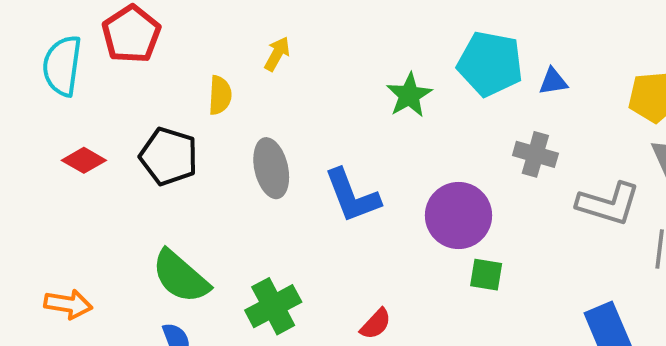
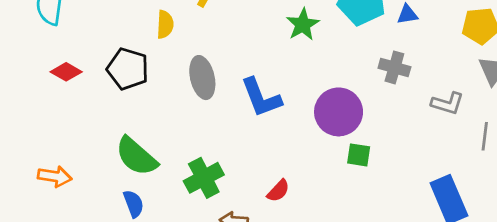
gray L-shape: (608, 204) -> (447, 103), size x0.7

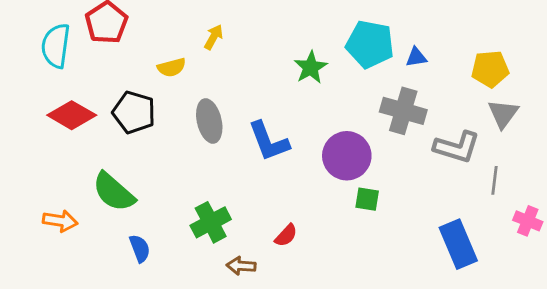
yellow semicircle: (165, 24) -> (172, 67), turned 72
gray cross: (394, 67) -> (403, 111), size x1.4
red diamond: (66, 72) -> (72, 115), size x1.5
gray L-shape: (447, 103) -> (457, 147), size x1.4
green semicircle: (136, 156) -> (114, 192), moved

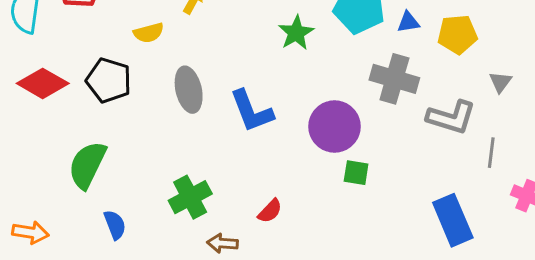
yellow pentagon: (490, 69) -> (457, 34), moved
gray triangle: (503, 114) -> (500, 82), size x0.7
green semicircle: (114, 192) -> (87, 165), turned 75
orange arrow: (60, 221) -> (30, 232), moved

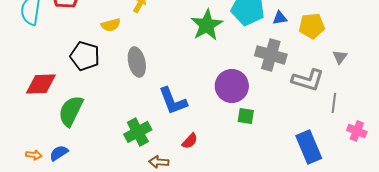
green star: (296, 33) -> (207, 25), size x1.4
red diamond: (43, 83) -> (41, 84), moved, turned -32
blue L-shape: (252, 111) -> (173, 101), moved
blue semicircle: (115, 225) -> (59, 153), moved, turned -102
orange arrow: (30, 232) -> (34, 155), size x0.7

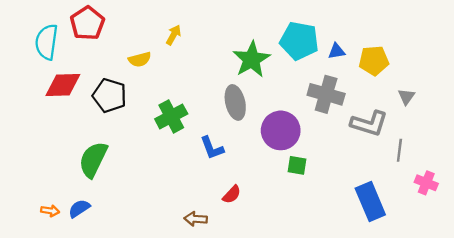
gray ellipse: (137, 62) -> (235, 102), moved
red diamond: (41, 84) -> (63, 85), moved
blue L-shape: (173, 101) -> (212, 148), size x0.7
green cross: (138, 132) -> (171, 116), moved

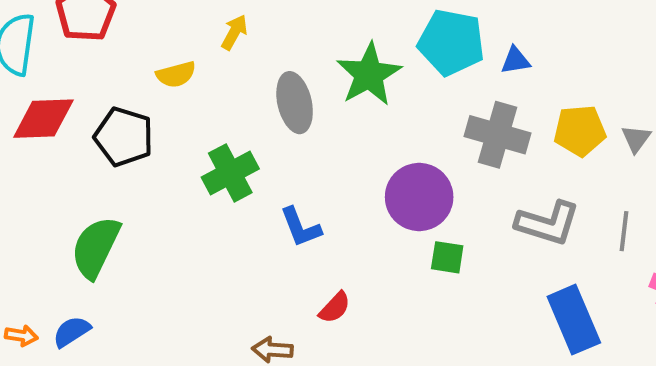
yellow pentagon: (374, 61) -> (580, 131), moved
gray ellipse: (235, 102) -> (295, 103), moved
gray L-shape: (369, 123) -> (548, 223), moved

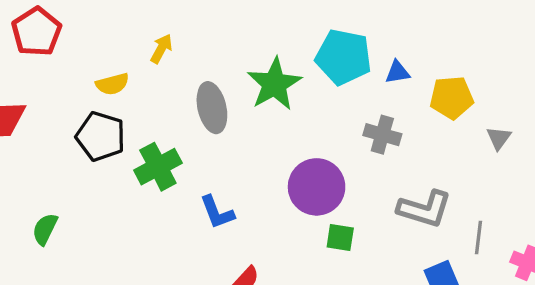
yellow pentagon: (580, 131) -> (452, 98), moved
gray cross: (497, 135) -> (382, 135), size x0.7
black pentagon: (124, 137) -> (101, 136), moved
gray line: (624, 231) -> (478, 238), moved
green semicircle: (96, 247) -> (45, 229), size x0.6

